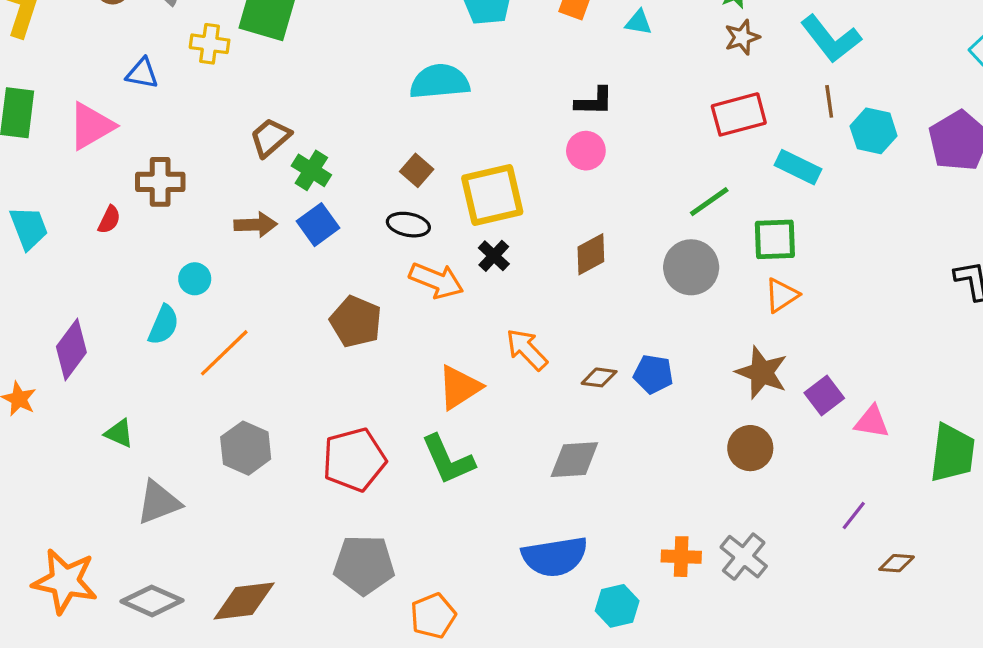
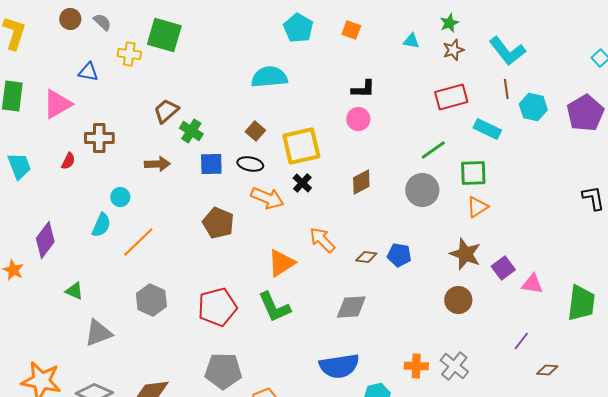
cyan triangle: (639, 22) -> (411, 41), moved
blue square: (318, 225) -> (211, 164), moved, turned 35

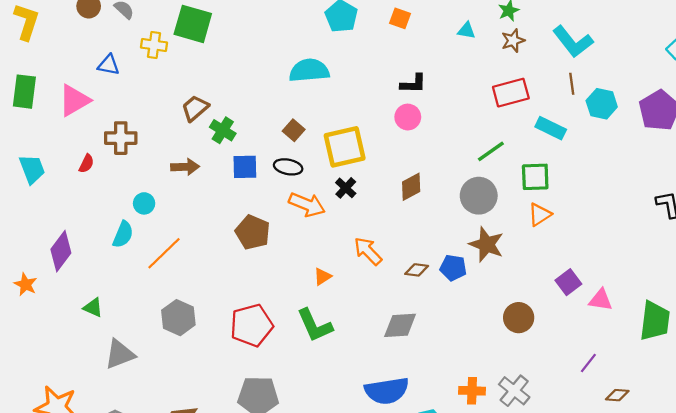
brown star: (465, 254) -> (486, 244), moved
orange triangle: (281, 263) -> (322, 277), size x0.6

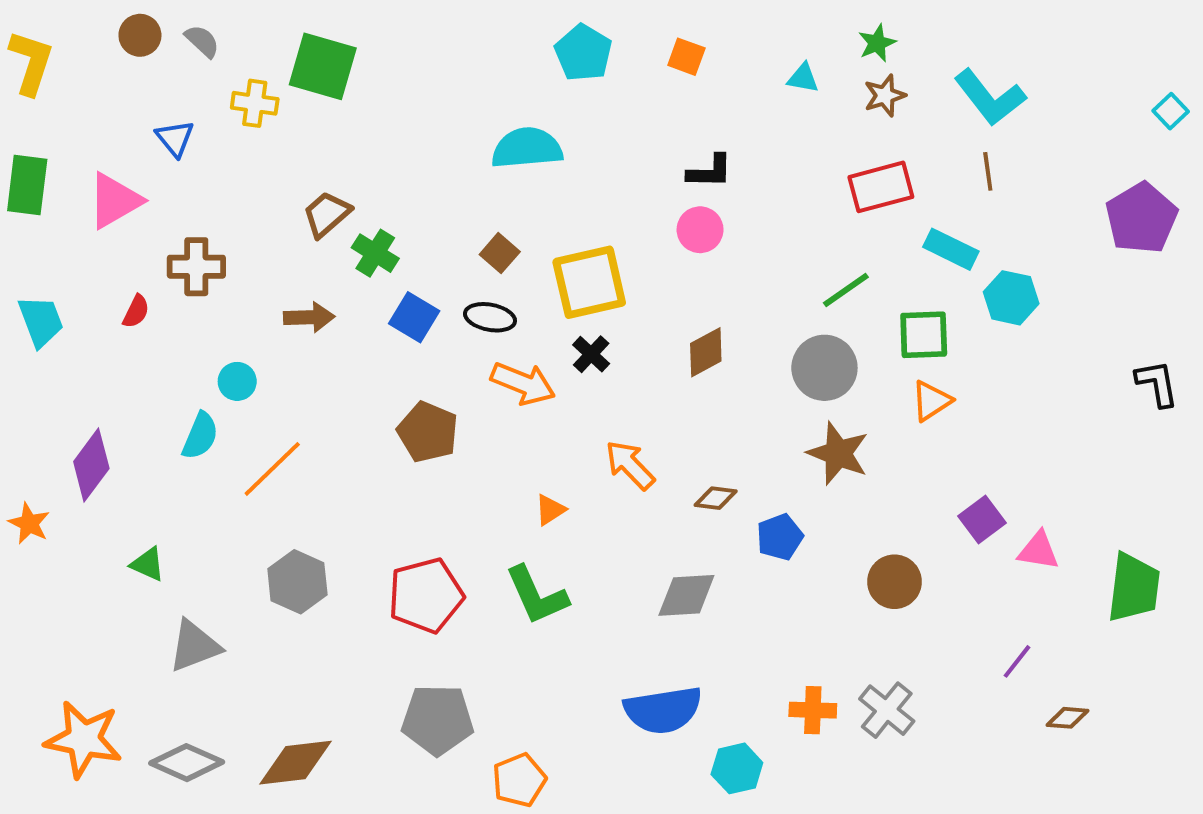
blue triangle: (109, 65) -> (175, 138), turned 40
cyan hexagon: (602, 104) -> (1011, 298), moved
blue square: (245, 167) -> (414, 317), turned 32
blue pentagon: (453, 268) -> (780, 537), moved, turned -30

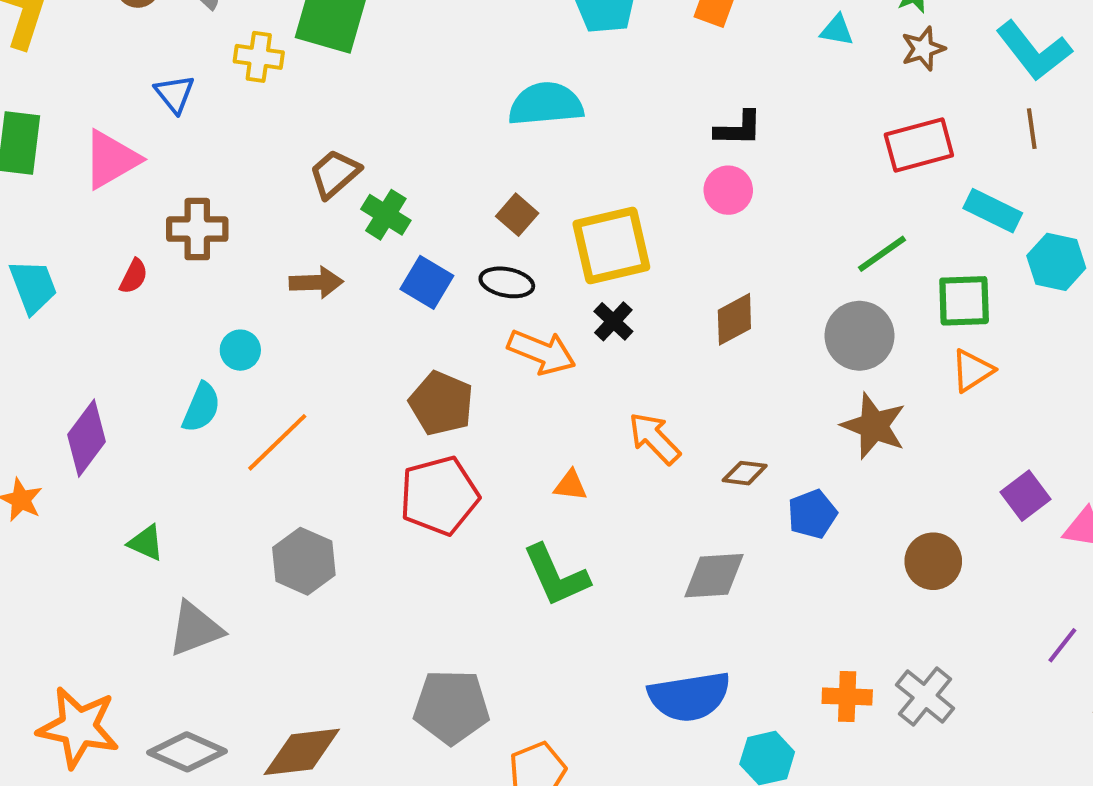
orange triangle: (550, 510) -> (570, 485), turned 40
red pentagon: (426, 595) -> (439, 496), moved

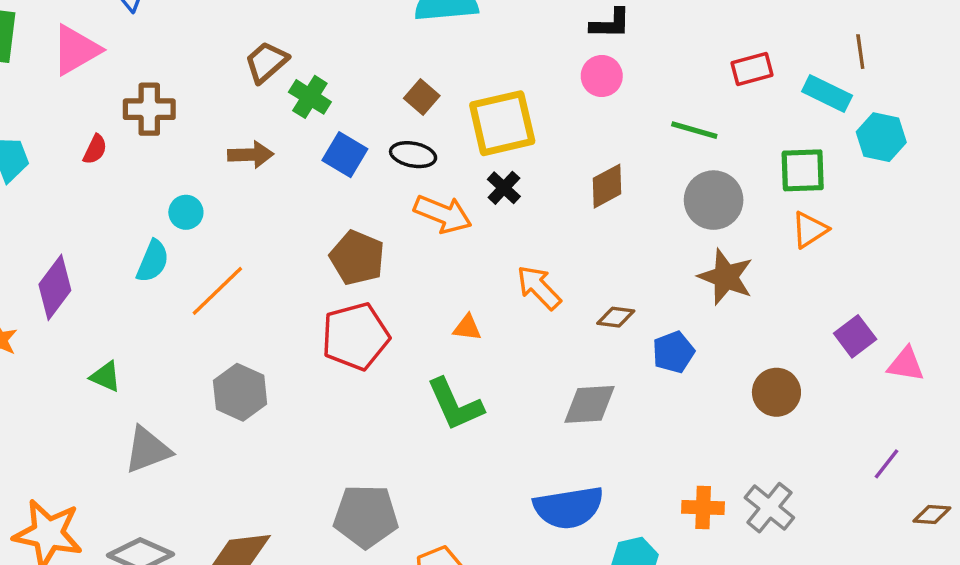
brown line: (1032, 129) -> (860, 52), moved
red rectangle: (919, 145) -> (752, 69), moved, size x0.7
green line: (882, 254) -> (694, 130), moved, turned 51

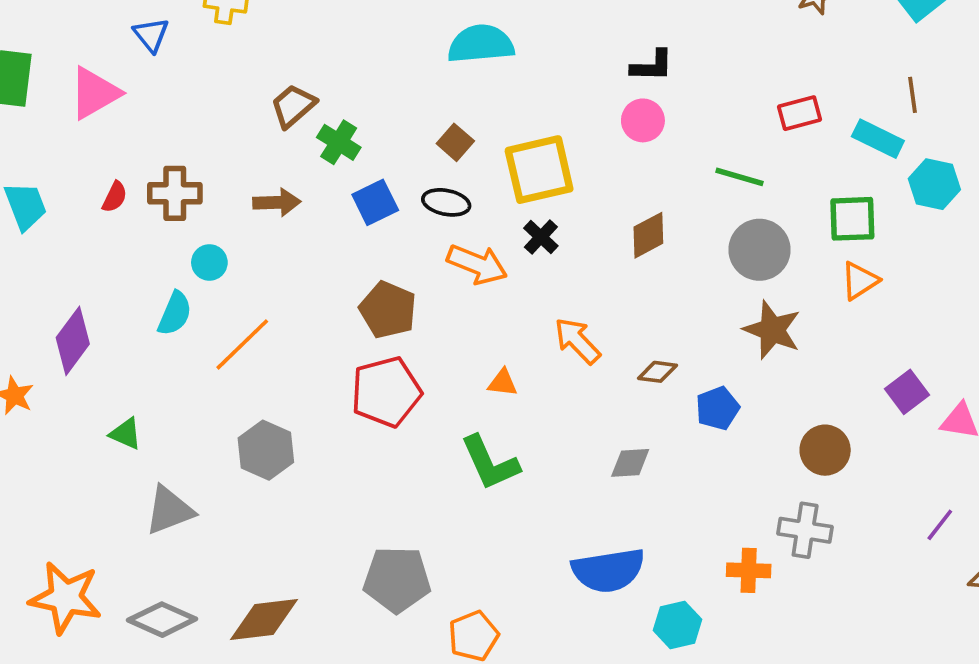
brown cross: (149, 109) -> (175, 193), moved
blue square: (345, 155) -> (375, 202), turned 33
gray diamond: (590, 404) -> (630, 463), size x0.7
gray cross: (769, 508) -> (805, 530), moved, turned -30

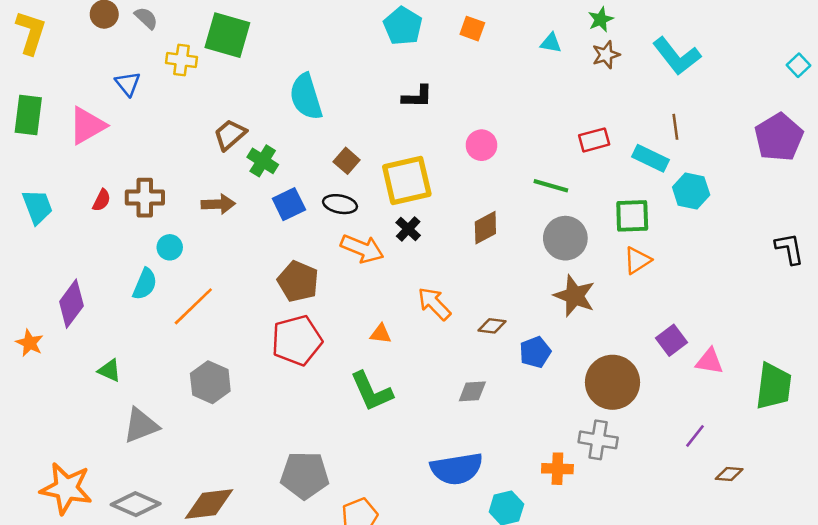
cyan semicircle: (481, 44) -> (306, 97), moved, turned -102
black L-shape: (652, 66) -> (417, 97), moved
brown circle: (825, 450) -> (612, 382), size x1.5

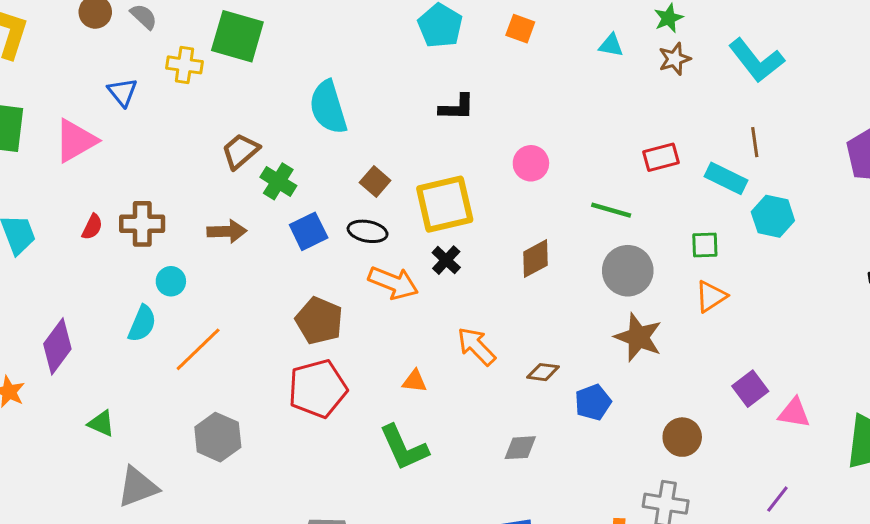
green square: (632, 216) -> (705, 245), size x0.7
brown circle: (612, 382) -> (682, 437), size x0.6

